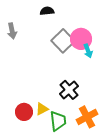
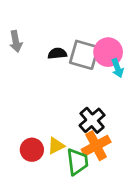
black semicircle: (47, 11) -> (57, 53), moved
gray square: (63, 41) -> (84, 55), turned -30
orange cross: (87, 117) -> (96, 146), moved

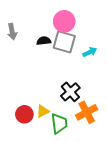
pink circle: (108, 52) -> (64, 21), moved
cyan arrow: (117, 68) -> (90, 52), turned -96
orange cross: (96, 146) -> (87, 112), moved

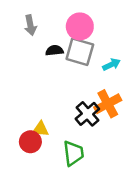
gray arrow: (12, 32) -> (30, 25), moved
yellow triangle: (43, 111) -> (41, 129), moved, turned 32
orange cross: (87, 112) -> (108, 104), moved

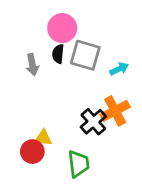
gray arrow: (30, 25) -> (32, 65), moved
pink circle: (80, 26) -> (62, 28), moved
black semicircle: (54, 51) -> (58, 54), turned -78

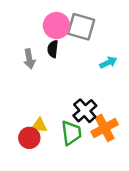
gray square: (85, 55) -> (81, 27), moved
orange cross: (115, 111) -> (105, 128), moved
green trapezoid: (78, 164) -> (71, 133), moved

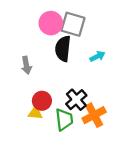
black semicircle: (53, 49) -> (63, 49), moved, size x1.6
gray arrow: (29, 59) -> (26, 65), moved
red circle: (29, 138) -> (42, 101), moved

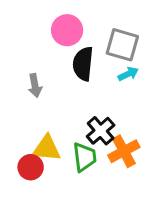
gray square: (73, 24) -> (122, 45), moved
red circle: (42, 101) -> (31, 167), moved
yellow triangle: (35, 113) -> (47, 148), size x1.5

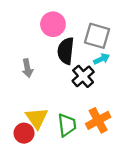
black cross: (101, 131) -> (83, 76), moved
yellow triangle: (47, 148) -> (37, 118), turned 50

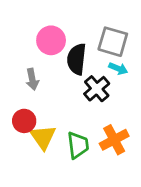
pink circle: (53, 24) -> (51, 40), moved
cyan arrow: (102, 59) -> (118, 69), turned 49
red circle: (24, 133) -> (24, 121), moved

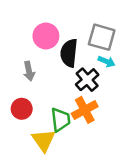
yellow triangle: (43, 137) -> (43, 140), moved
orange cross: (114, 140) -> (85, 110), moved
green trapezoid: (78, 145) -> (60, 120), moved

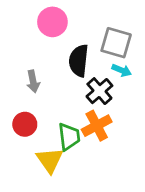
pink circle: (46, 36) -> (52, 22), moved

